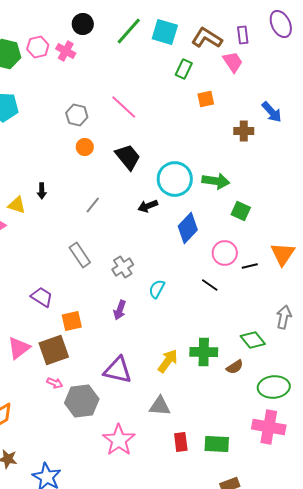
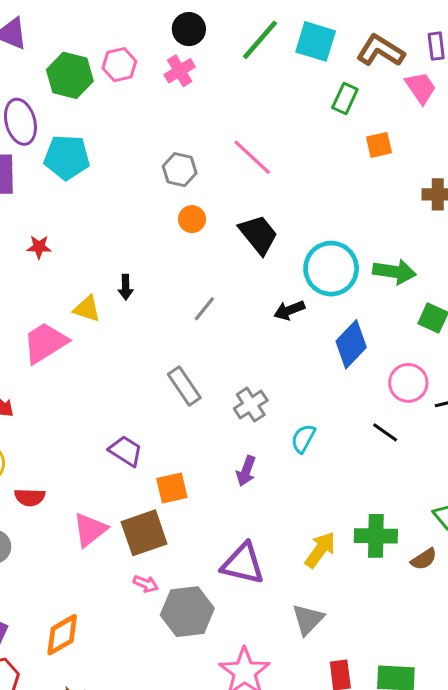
pink cross: (66, 51) -> (180, 71), moved, turned 30
gray triangle: (160, 406) -> (308, 619), turned -50

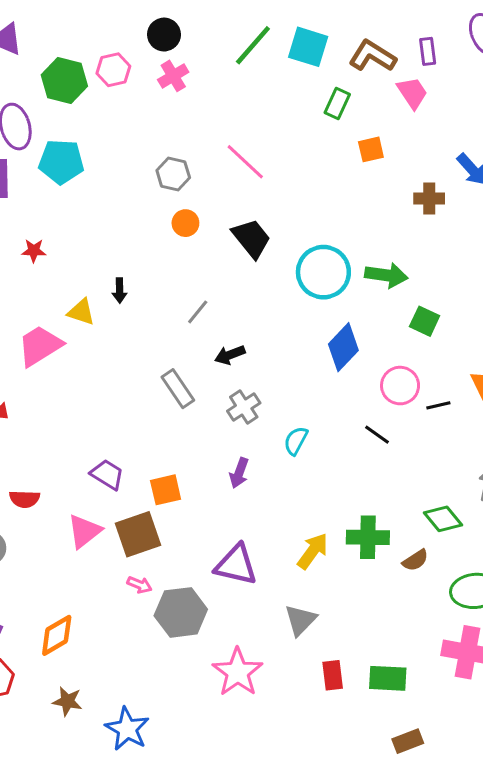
black circle: (189, 29) -> (164, 35), moved
black arrow: (289, 310) -> (230, 355), moved
purple trapezoid: (126, 451) -> (107, 474), moved

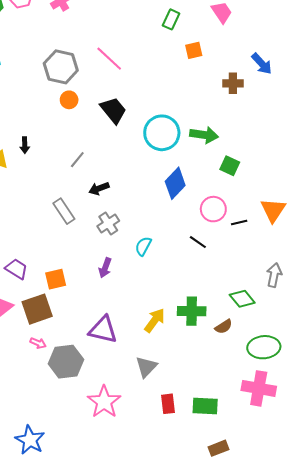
gray hexagon: (173, 174) -> (61, 67), size x1.5

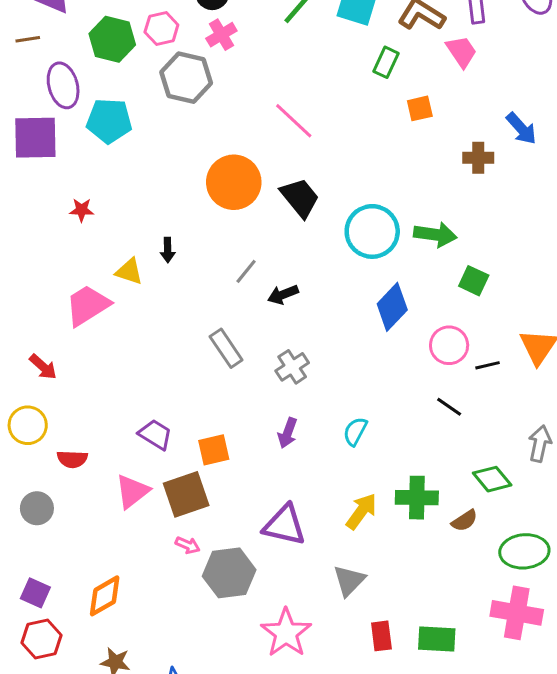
gray hexagon: (61, 67) -> (186, 78), moved
orange circle: (69, 100) -> (234, 182), size x2.0
black arrow: (99, 188) -> (283, 295), moved
black line: (198, 242) -> (449, 407), moved
cyan semicircle: (143, 246) -> (355, 431), moved

